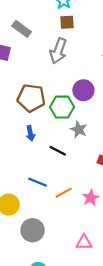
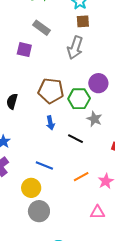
blue line: (38, 182) -> (44, 165), moved
gray circle: (33, 230) -> (39, 211), moved
pink triangle: (84, 242) -> (97, 212), moved

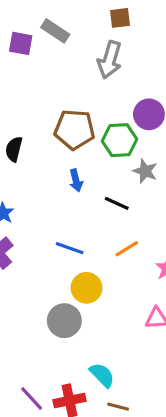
purple square: (24, 50) -> (21, 43), moved
orange line: (81, 177) -> (127, 249), moved
yellow circle: (31, 188) -> (87, 288), moved

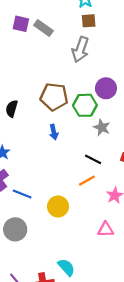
purple square: (21, 43) -> (21, 24), moved
black line: (117, 203) -> (93, 159), moved
blue line: (70, 248) -> (22, 194), moved
gray circle: (64, 321) -> (15, 229), moved

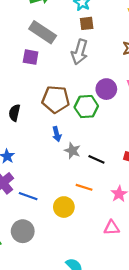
purple square: (21, 24) -> (31, 57), moved
gray rectangle: (44, 28) -> (43, 32), size x1.4
gray star: (102, 127) -> (72, 151), moved
orange line: (87, 181) -> (84, 187), moved, turned 49

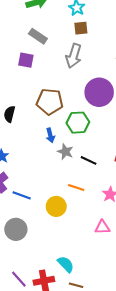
gray rectangle: (43, 32) -> (38, 36), size x0.7
purple circle: (106, 89) -> (99, 92), size x1.4
green hexagon: (86, 107) -> (78, 123), moved

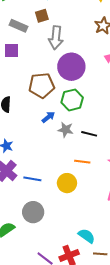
brown square: (81, 28) -> (42, 16), moved
purple circle: (99, 92) -> (71, 67), moved
blue arrow: (50, 135) -> (48, 117), turned -104

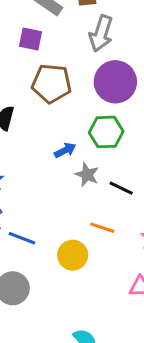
brown pentagon: (42, 85) -> (52, 83), moved

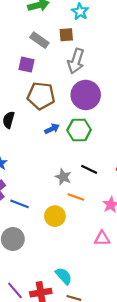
blue arrow: (65, 150) -> (52, 129), moved
gray star: (87, 175) -> (63, 177), moved

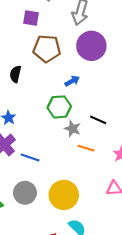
blue arrow: (52, 129) -> (72, 81), moved
green hexagon: (79, 130) -> (59, 107), moved
yellow circle: (55, 216) -> (64, 195), moved, size x1.4

